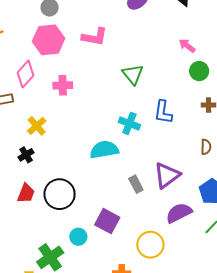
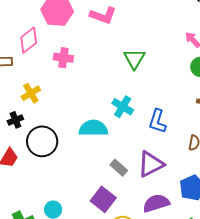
blue L-shape: (163, 112) -> (157, 121), moved
gray rectangle: (136, 184) -> (119, 168), turned -30
black circle: (60, 194) -> (42, 141), moved
purple square: (107, 221) -> (103, 199), moved

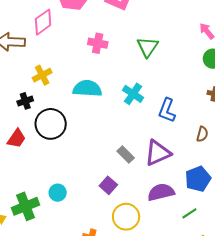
pink cross: (63, 58) -> (98, 43), moved
cyan semicircle: (93, 128) -> (87, 89), moved
purple square: (103, 199) -> (108, 185), size x0.7

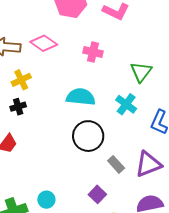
pink diamond: (43, 22) -> (44, 43), moved, turned 68
green triangle: (148, 47) -> (141, 72), moved
yellow cross: (42, 75) -> (21, 80), moved
black circle: (51, 124) -> (88, 136), moved

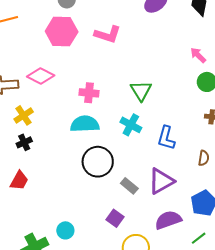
pink cross: (93, 52) -> (89, 93), moved

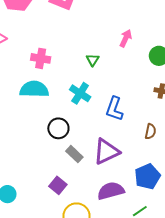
pink arrow: (198, 55) -> (126, 38), moved, turned 66
green triangle: (141, 91) -> (93, 60), size x0.6
black circle: (98, 162) -> (58, 128), moved, size x0.7

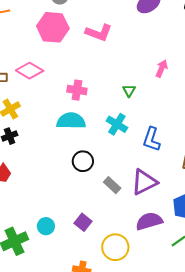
black circle: (58, 128) -> (83, 161), moved
purple square: (58, 185) -> (83, 222), moved

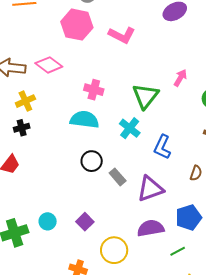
green triangle: (129, 91) -> (145, 96), size x2.0
gray rectangle: (112, 185) -> (118, 177), moved

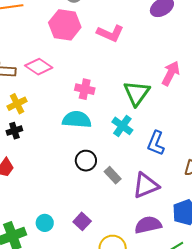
pink arrow: (180, 78) -> (171, 73), size x1.4

